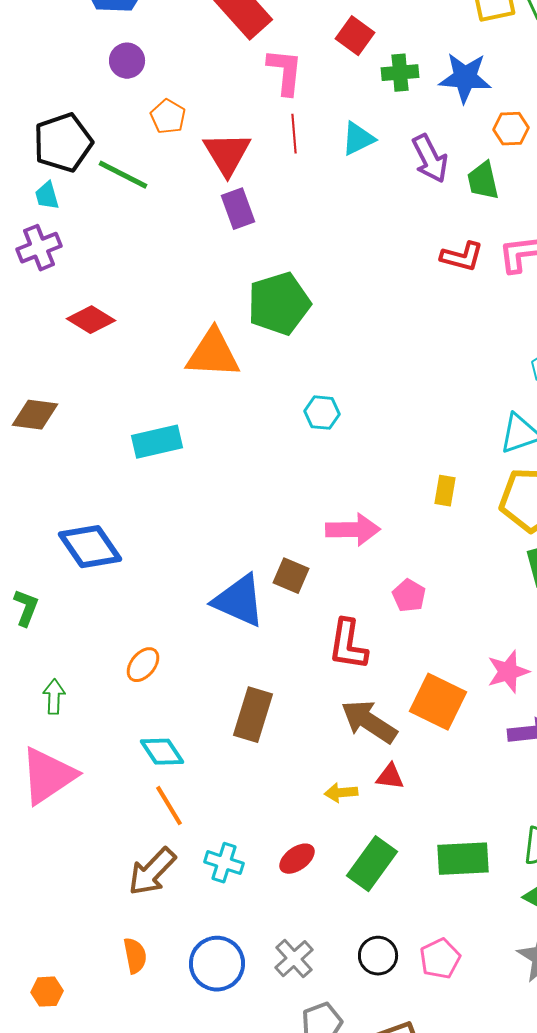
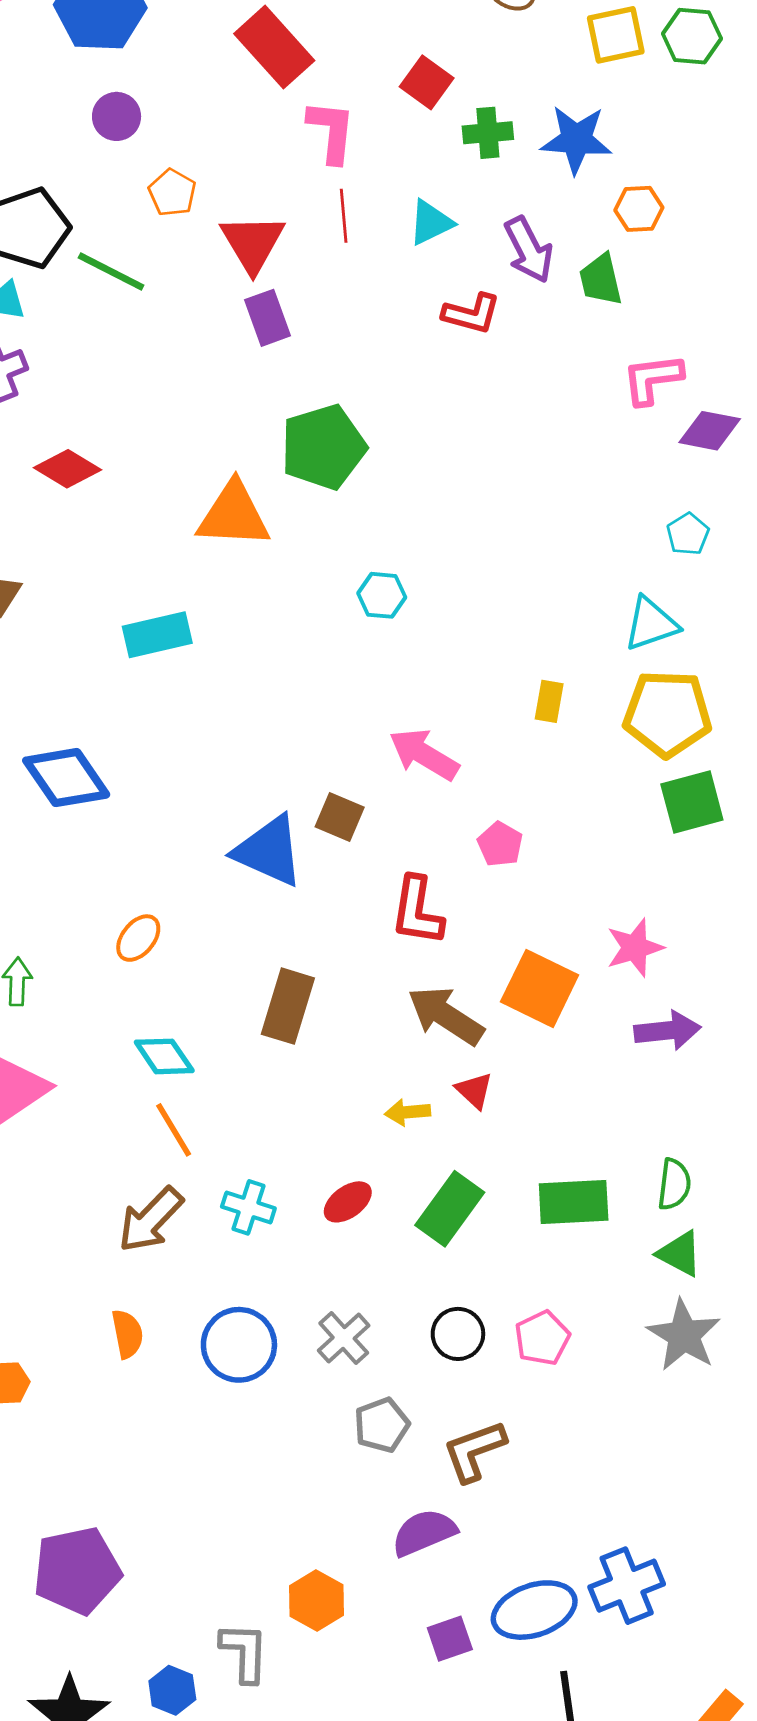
red L-shape: (462, 257) -> (472, 314), moved
pink arrow: (353, 530) -> (424, 754), turned -148
red triangle: (390, 777) -> (474, 1090), turned 36

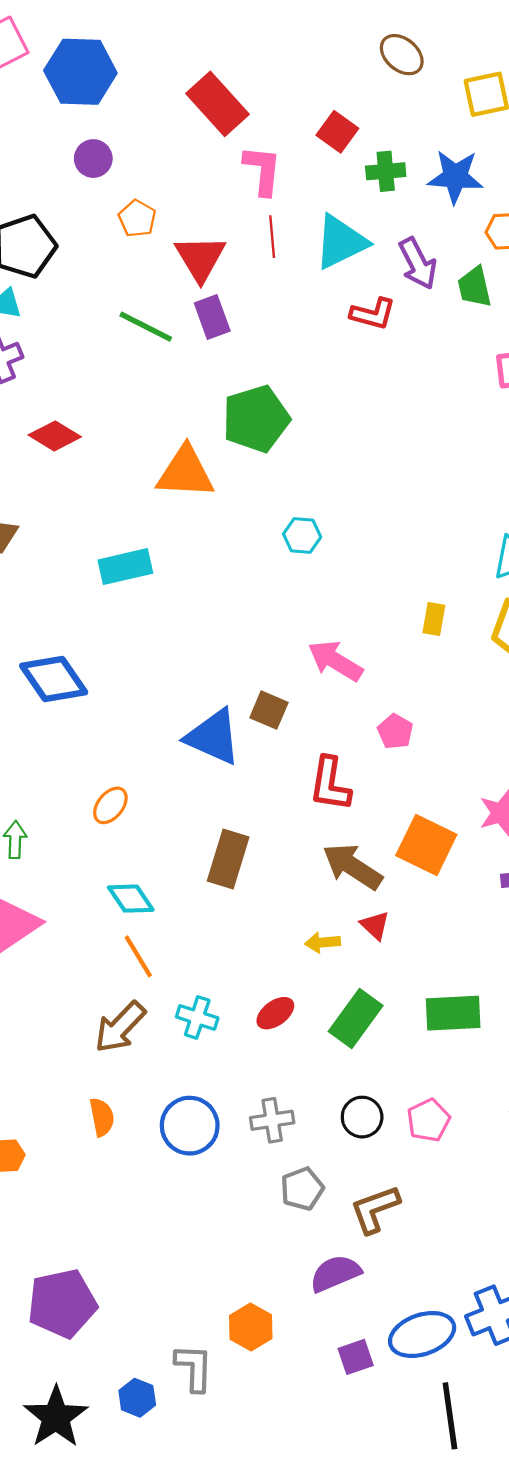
cyan triangle: (431, 223) -> (341, 242), size x1.5
green line: (111, 272) -> (146, 327), moved
gray cross: (344, 1338) -> (272, 1120), turned 33

